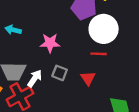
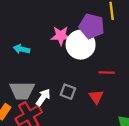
white circle: (104, 29) -> (81, 45), moved
pink star: (50, 43) -> (61, 36), moved

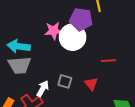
cyan arrow: (22, 49) -> (19, 46), size x1.5
red line: (107, 73) -> (108, 61), moved
gray trapezoid: (22, 91) -> (20, 65), moved

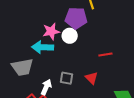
white circle: (73, 37) -> (70, 36), size x0.6
cyan arrow: (19, 46) -> (43, 47), moved

